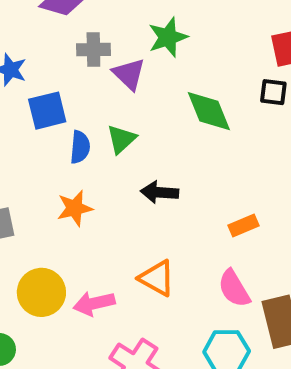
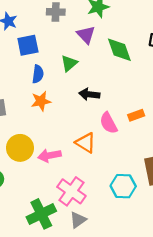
purple triangle: (129, 74) -> (86, 35), moved
blue semicircle: (80, 147) -> (38, 74), moved
pink semicircle: (234, 288) -> (109, 123), moved

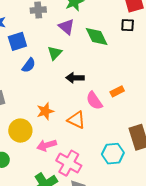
blue semicircle: (38, 74) -> (29, 65), turned 35
orange star: (41, 101) -> (45, 111), moved
pink arrow: (49, 155) -> (47, 145), moved

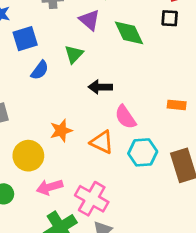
orange rectangle: (117, 91) -> (177, 105), moved, turned 32
pink arrow: (47, 145) -> (50, 187), moved
cyan hexagon: (113, 154) -> (143, 152), moved

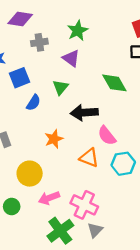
green diamond: (129, 33) -> (114, 83), moved
black arrow: (100, 87) -> (84, 113), size x1.4
orange star: (61, 131) -> (54, 139), moved

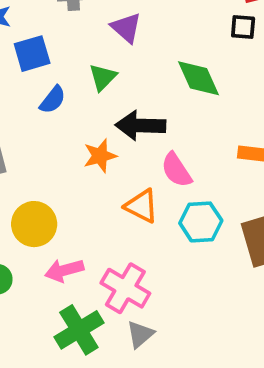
orange star: (54, 139) -> (100, 156), moved

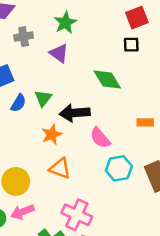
green triangle: (103, 77) -> (43, 98), moved
orange triangle: (142, 206) -> (60, 168), moved
pink arrow: (64, 270) -> (22, 212), moved

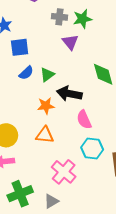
gray cross: (24, 37) -> (59, 17), moved
orange triangle: (60, 168) -> (45, 135), turned -30
pink cross: (77, 215) -> (64, 172), moved

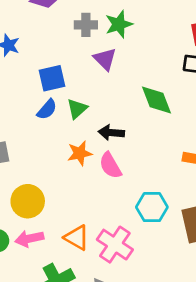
blue square: (20, 47) -> (52, 78), moved
black arrow: (69, 94) -> (111, 133), size x0.7
pink semicircle: (84, 120) -> (110, 165), moved
orange triangle: (45, 135) -> (77, 238), moved, turned 30

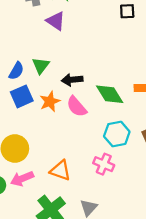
blue square: (52, 78) -> (22, 96), moved
green diamond: (156, 100) -> (110, 94), moved
pink cross: (115, 245) -> (104, 164), moved, size x0.7

